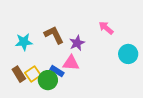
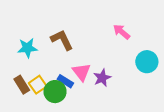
purple star: (77, 43) -> (102, 78), moved
pink triangle: (71, 63) -> (81, 72), turned 48

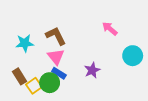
pink triangle: (81, 72) -> (56, 57), moved
yellow square: (38, 85) -> (34, 86), moved

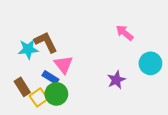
brown L-shape: (56, 36) -> (46, 42), moved
purple star: (92, 70) -> (116, 80), moved
blue rectangle: (59, 73) -> (50, 77), moved

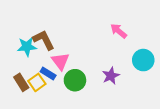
green circle: (56, 94) -> (75, 80), moved
yellow square: (39, 97) -> (37, 82), moved

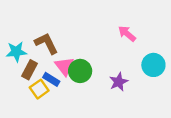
cyan star: (27, 47) -> (16, 52), moved
green circle: (75, 80) -> (80, 71), moved
brown rectangle: (21, 82) -> (30, 70), moved, turned 60

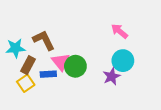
cyan circle: (153, 65) -> (123, 61), moved
blue rectangle: (51, 79) -> (48, 74), turned -35
yellow square: (39, 89) -> (26, 83), moved

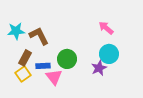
cyan star: (16, 48) -> (16, 31), moved
pink triangle: (61, 62) -> (54, 77), moved

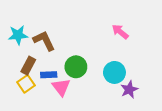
cyan circle: (109, 54) -> (114, 72), moved
purple star: (99, 68) -> (129, 89), moved

